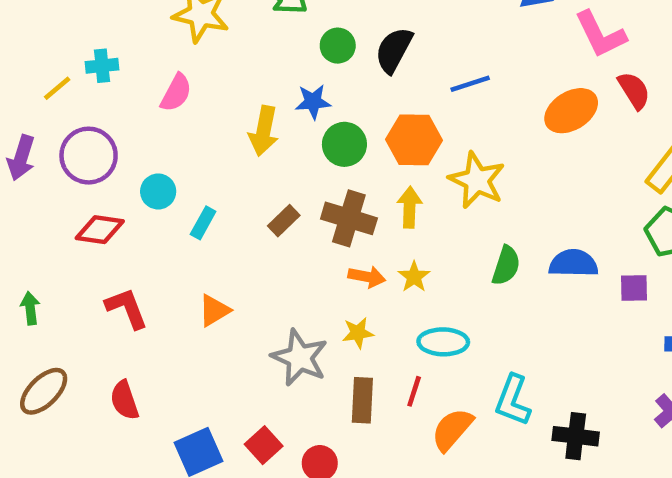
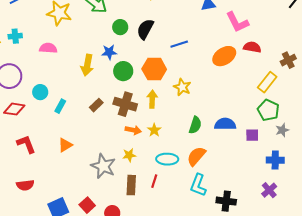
red semicircle: (634, 90) -> (252, 47), turned -48
pink semicircle: (176, 93) -> (48, 48), turned -114
yellow star: (477, 180) -> (182, 87), size x0.7
red semicircle: (124, 400) -> (25, 185), turned -78
orange semicircle: (452, 429) -> (196, 156), moved

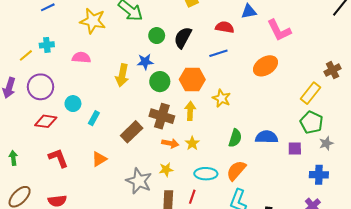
red semicircle: (252, 47) -> (225, 27), moved
brown rectangle: (96, 105) -> (132, 132), moved, size x1.5

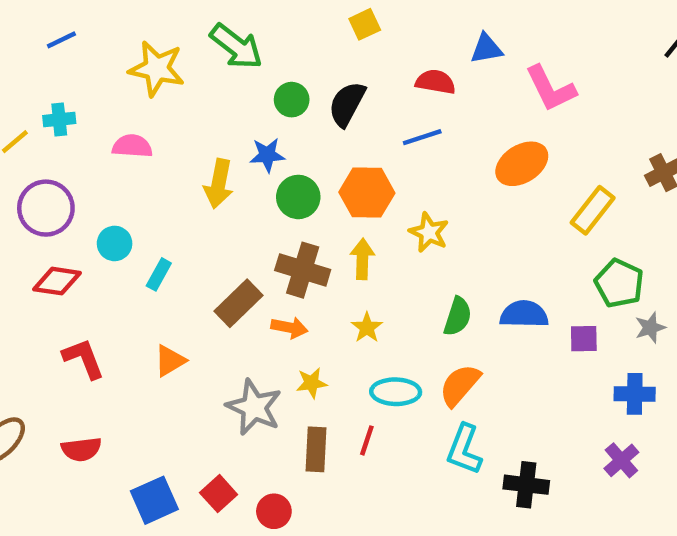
yellow rectangle: (310, 93) -> (593, 210), moved
orange arrow: (170, 143) -> (289, 328), moved

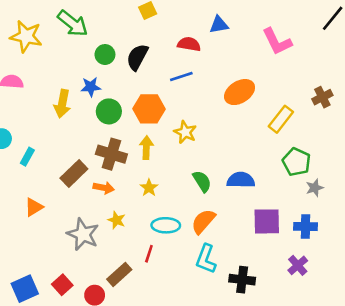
pink L-shape: (551, 89) -> (277, 42), moved
green semicircle: (458, 316) -> (202, 181), turned -50
purple square: (584, 339) -> (267, 221), moved, size x1.6
yellow star: (312, 383) -> (117, 220), turned 30
brown rectangle: (316, 449) -> (119, 274), moved, turned 45

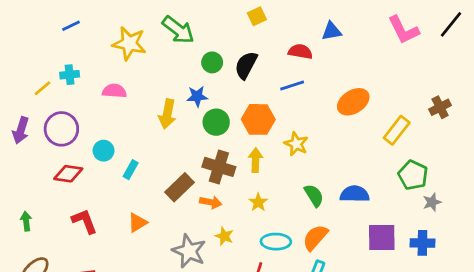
pink L-shape: (277, 42) -> (403, 30), moved

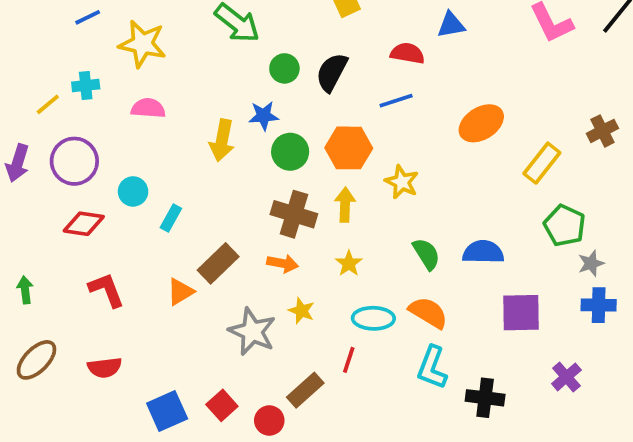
yellow star: (129, 43) -> (142, 44), moved
brown rectangle: (180, 187) -> (218, 263), moved
orange semicircle: (315, 238) -> (428, 313), turned 80
blue cross: (422, 243) -> (599, 305), moved

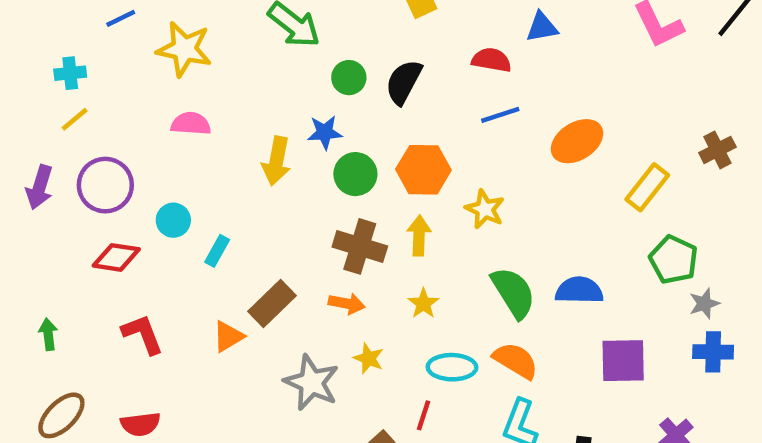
cyan cross: (86, 85) -> (70, 73), moved
blue line: (396, 101) -> (500, 115), moved
green semicircle: (426, 254) -> (513, 293), size x1.4

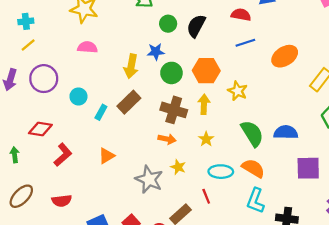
red diamond: (116, 257) -> (40, 129), moved
brown rectangle: (272, 304) -> (129, 102), moved
red L-shape: (143, 334) -> (63, 155), turned 70
red line: (423, 415) -> (206, 196), turned -40

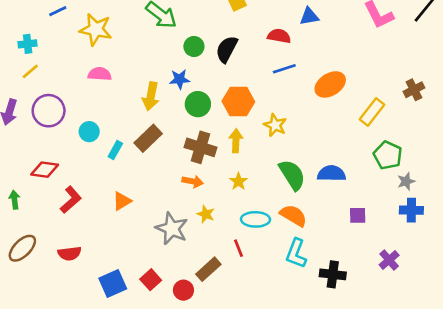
purple square: (308, 168) -> (358, 215), size x0.6

